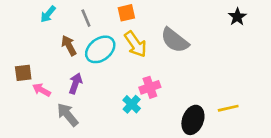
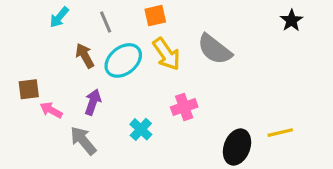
cyan cross: (132, 104) -> (141, 129), moved

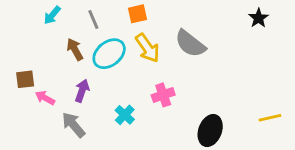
yellow line: (280, 133) -> (270, 118), moved

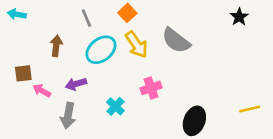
orange square: (138, 14) -> (127, 13), turned -30
cyan arrow: (52, 15) -> (17, 14), moved, turned 60
brown arrow: (75, 49) -> (56, 46), moved, turned 36
purple arrow: (82, 91) -> (76, 84), turned -126
gray arrow: (73, 125) -> (68, 116), turned -130

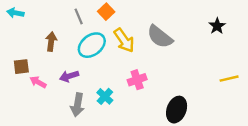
orange square: (127, 13) -> (106, 12), moved
black star: (239, 17) -> (217, 26), moved
yellow line: (250, 109) -> (229, 79), moved
gray arrow: (68, 116) -> (77, 105), moved

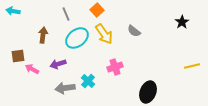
orange square: (106, 12) -> (97, 10), moved
gray semicircle: (160, 37) -> (134, 31), size x0.6
gray arrow: (77, 105) -> (65, 88), turned 72

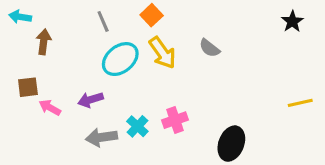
black star: (182, 22) -> (292, 21), moved
brown arrow: (43, 35) -> (44, 42), moved
pink cross: (115, 67) -> (175, 120), moved

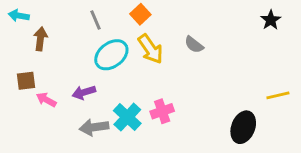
cyan cross: (137, 126) -> (127, 117), size x1.4
black ellipse: (231, 144) -> (243, 127), moved

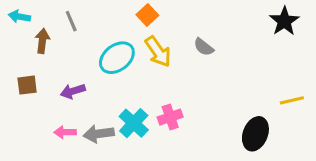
gray line: (95, 20) -> (71, 21), moved
black star: (271, 20) -> (284, 21), size x1.4
purple arrow: (84, 92) -> (73, 91), moved
pink arrow: (46, 100) -> (65, 132), moved, turned -30

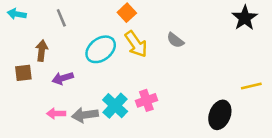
brown arrow: (42, 41) -> (42, 51), moved

